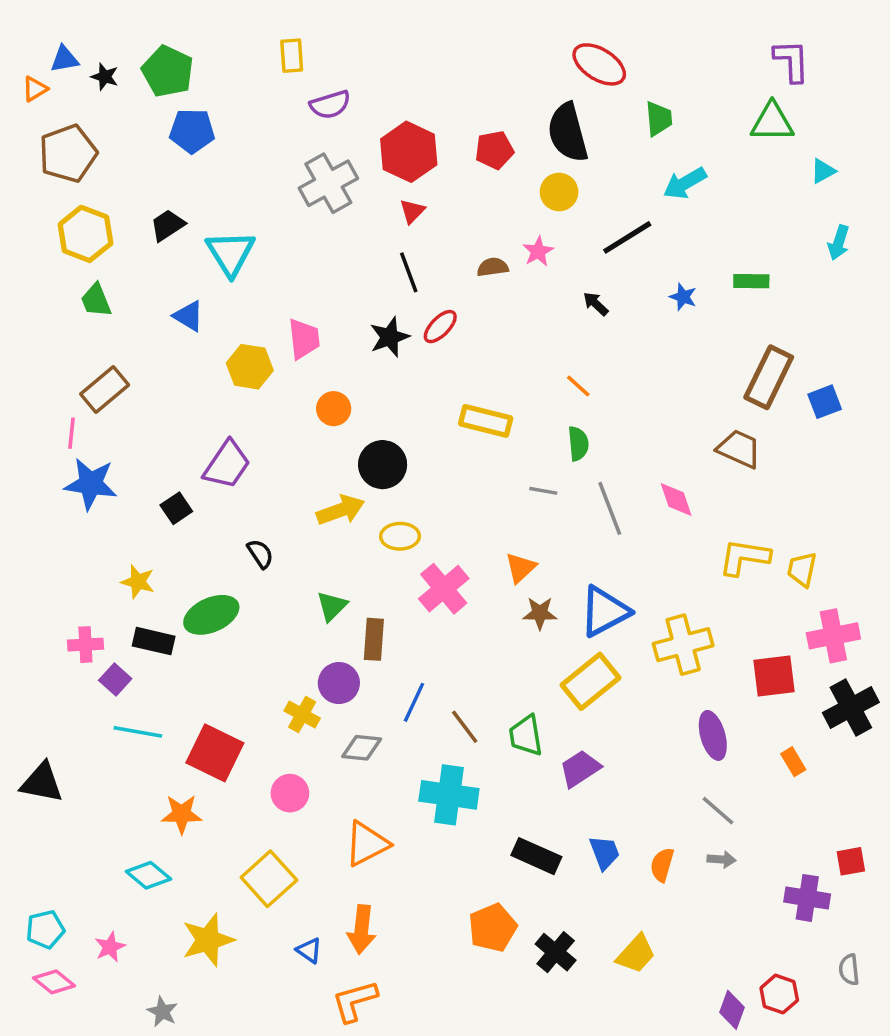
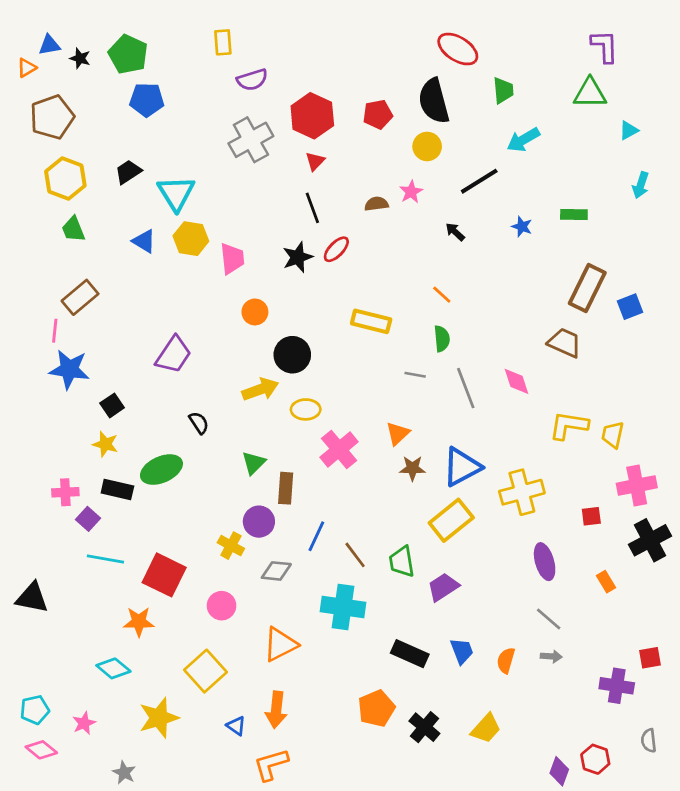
yellow hexagon: (250, 367) -> (191, 239), moved
black square: (176, 508) -> (112, 405), moved
red square: (774, 676) -> (591, 516), size x0.6

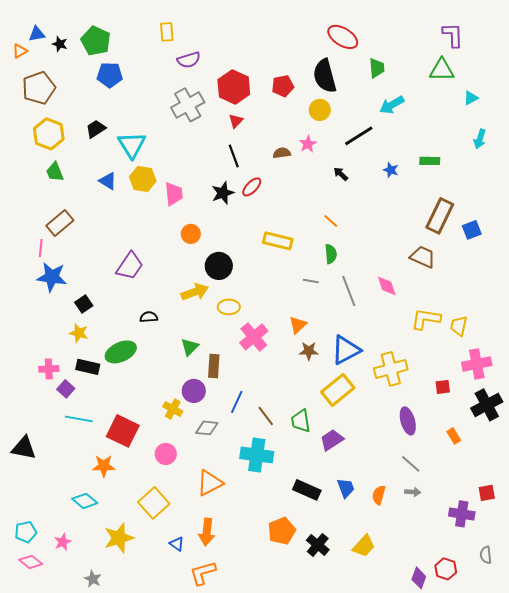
black semicircle: (199, 423) -> (149, 317), turned -60

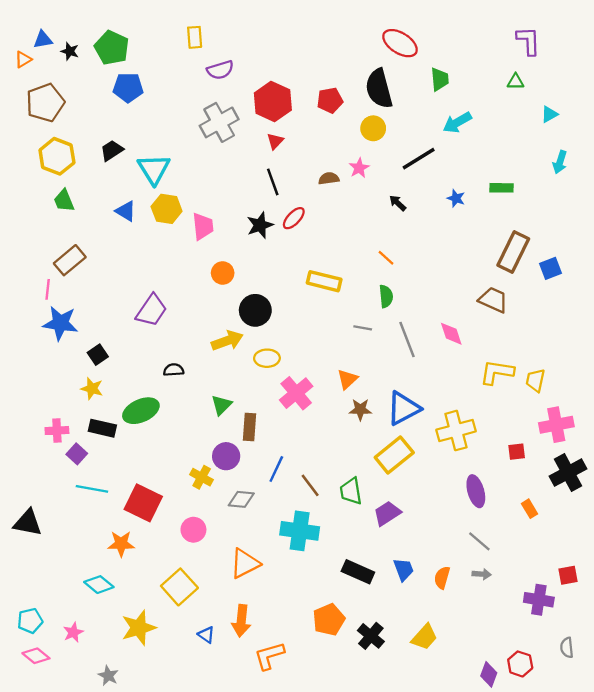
green triangle: (442, 70) -> (516, 82), size x0.6
orange L-shape: (203, 573) -> (269, 656), moved

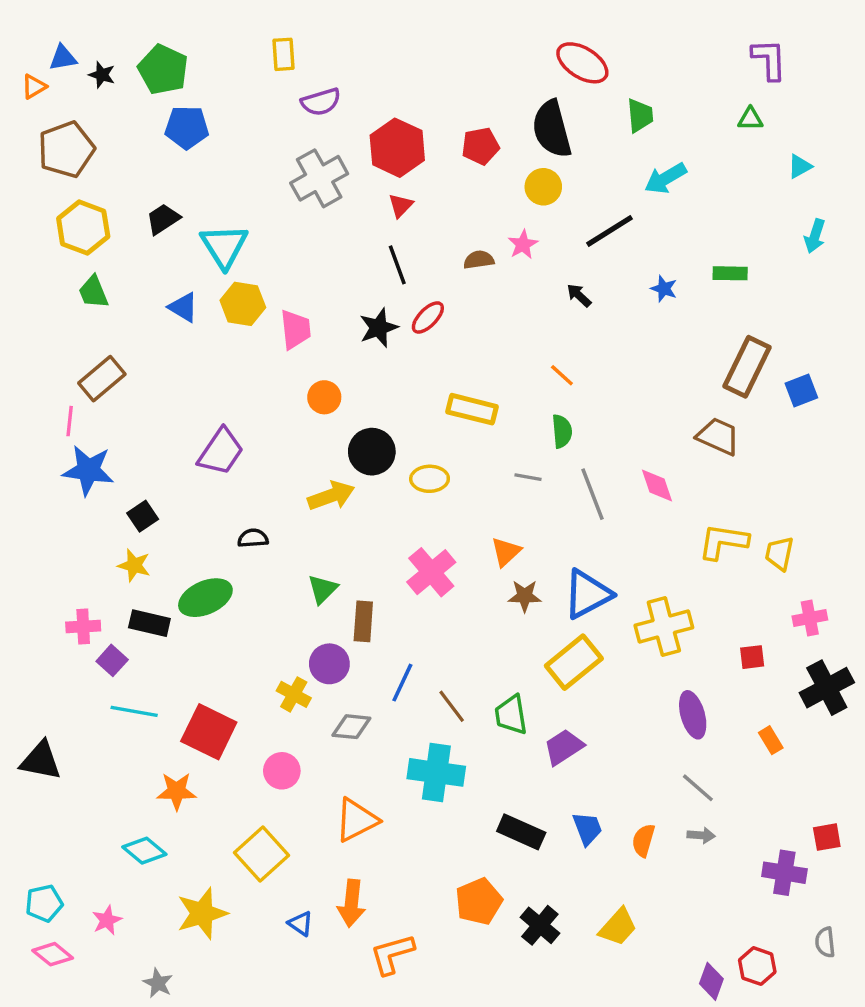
yellow ellipse: (267, 358) -> (430, 479), moved
pink cross: (556, 425) -> (810, 618), size x0.7

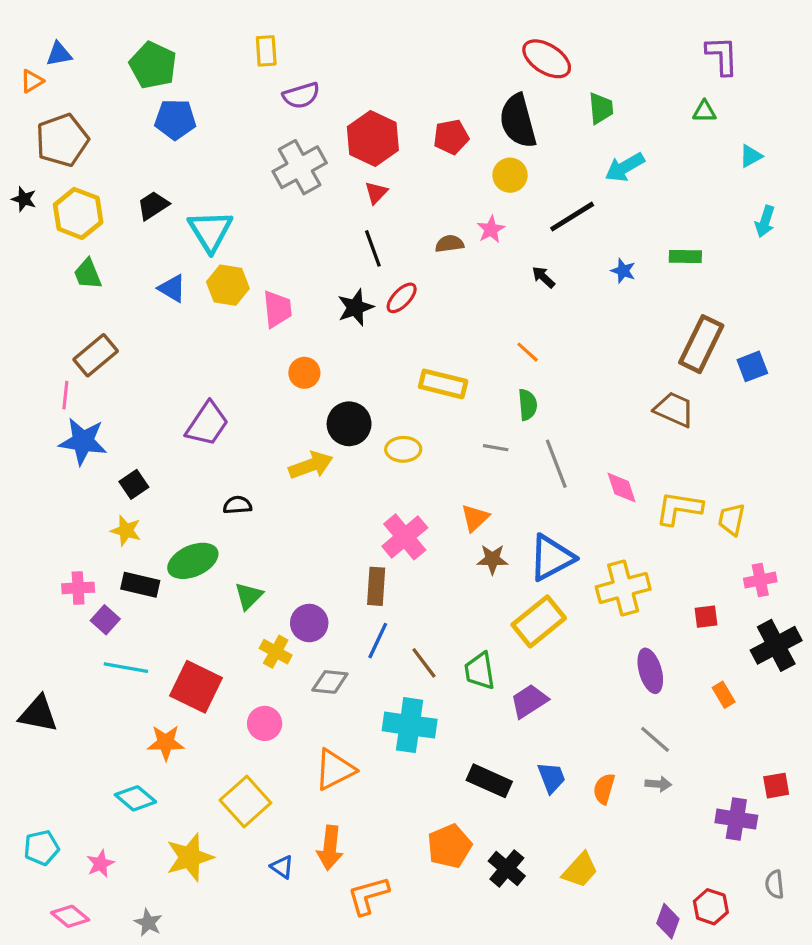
black star: (102, 75) -> (24, 199), moved
pink diamond: (657, 486) -> (622, 488), moved
green triangle: (323, 589) -> (249, 596), moved
brown rectangle: (363, 621) -> (376, 586), moved
pink diamond: (53, 954) -> (70, 916), moved

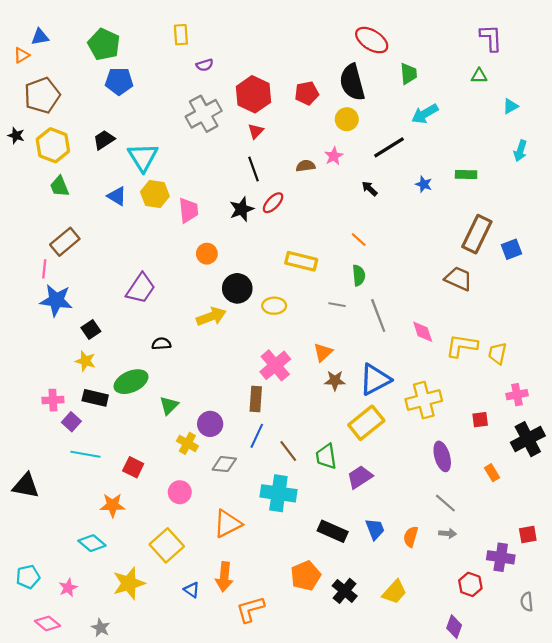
purple semicircle: (301, 95) -> (205, 65), size x0.7
red square: (196, 687) -> (133, 467), size x0.6
red hexagon: (711, 907) -> (470, 584), moved

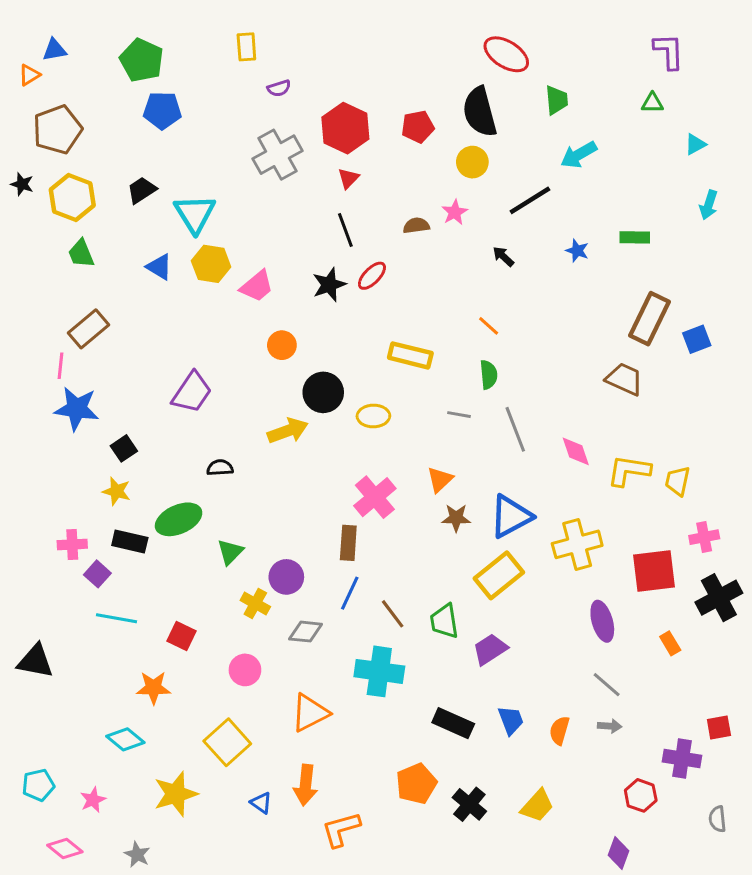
pink trapezoid: (188, 210) -> (257, 286), turned 56
red square: (480, 420) -> (654, 571), size x2.0

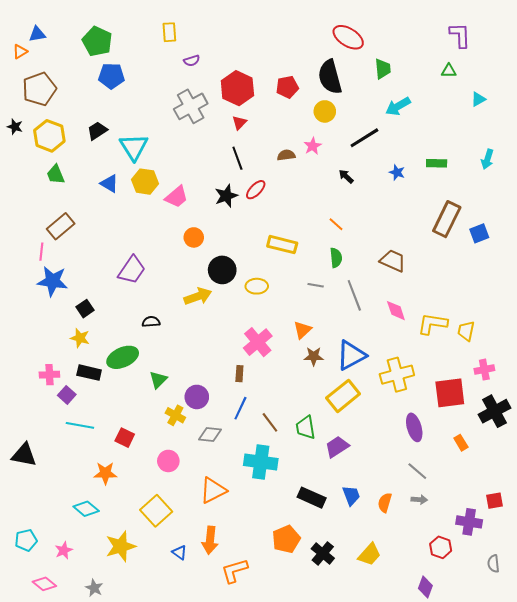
cyan arrow: (709, 205) -> (487, 159), moved
brown trapezoid: (624, 379) -> (393, 261), moved
brown rectangle: (348, 543) -> (239, 374), size x0.7

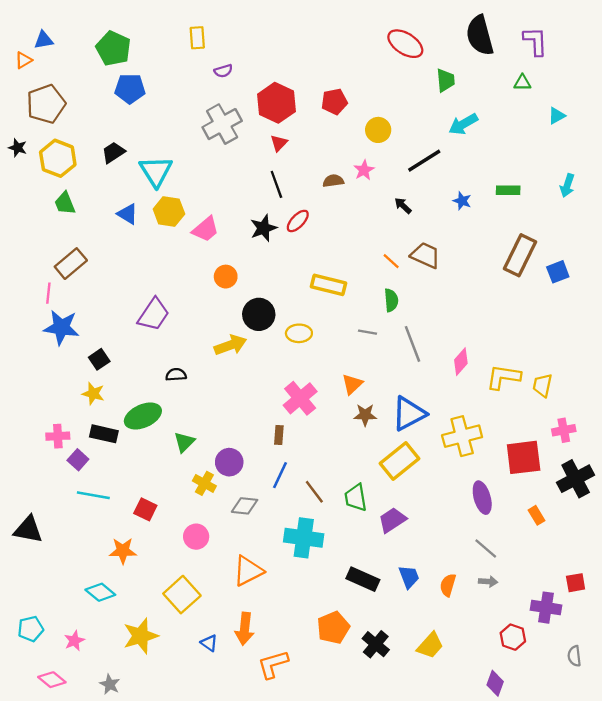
black semicircle: (330, 77) -> (480, 35), moved
brown trapezoid: (393, 261) -> (425, 255), moved
pink diamond: (396, 311) -> (461, 362), turned 60

